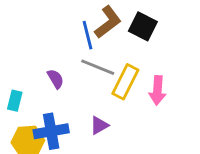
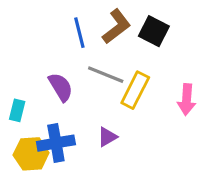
blue line: (88, 35) -> (79, 33), moved
purple semicircle: (56, 79) -> (61, 87), size x1.4
pink arrow: (157, 90) -> (187, 99), moved

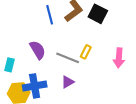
gray line: (106, 75) -> (68, 58), moved
yellow rectangle: (135, 90) -> (86, 52), size x0.6

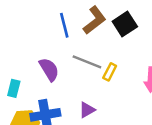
black square: (98, 14) -> (125, 24), turned 30
gray line: (68, 58) -> (87, 62), moved

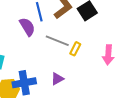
purple semicircle: (49, 69) -> (27, 27), moved

